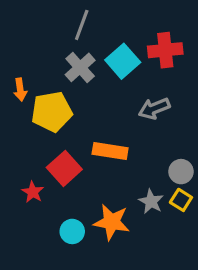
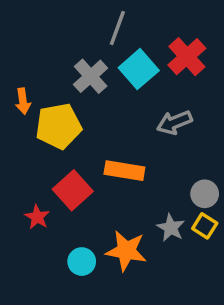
gray line: (82, 25) -> (117, 28), moved
red cross: (165, 50) -> (187, 57), turned -36

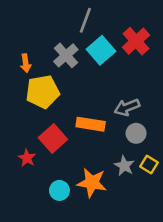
orange arrow: (23, 101) -> (26, 63), moved
gray arrow: (174, 123) -> (127, 107), moved
gray circle: (205, 194) -> (136, 133), moved

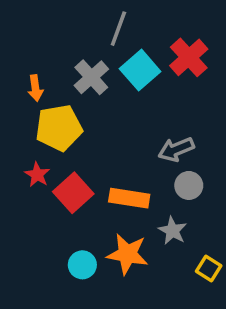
orange rectangle: (91, 124) -> (129, 198), moved
red star: (27, 158) -> (37, 175), moved
yellow square: (149, 164) -> (209, 268), moved

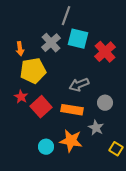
red cross: (189, 57) -> (105, 52), moved
cyan square: (140, 70) -> (78, 39), turned -35
gray arrow: (176, 149) -> (79, 85), moved

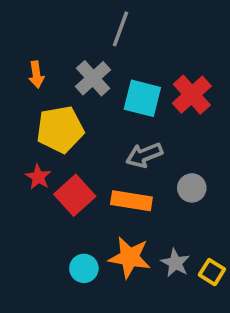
cyan square: (78, 39) -> (142, 98), moved
orange arrow: (20, 49) -> (36, 75), moved
gray star: (96, 128) -> (175, 263), moved

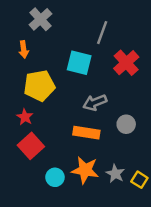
gray line: (120, 29) -> (102, 33), moved
gray cross: (93, 78) -> (41, 19), moved
cyan square: (142, 98) -> (79, 63), moved
red square: (75, 195) -> (31, 146), moved

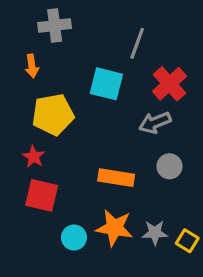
gray cross: (41, 19) -> (55, 25), turned 35
gray arrow: (95, 103) -> (155, 123), moved
red square: (31, 146) -> (42, 195), turned -35
gray star: (115, 174) -> (155, 233), turned -30

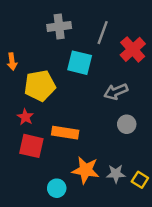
gray cross: (55, 25) -> (59, 26), moved
orange arrow: (32, 66) -> (12, 61), moved
red cross: (169, 84) -> (133, 49), moved
orange rectangle: (116, 178) -> (65, 133), moved
cyan circle: (74, 238) -> (57, 188), moved

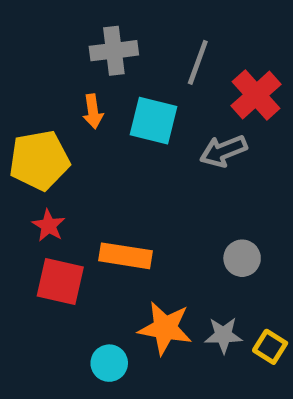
orange arrow: (12, 61) -> (93, 111), moved
yellow pentagon: (40, 86) -> (39, 160), moved
gray arrow: (116, 92) -> (223, 151), moved
gray circle: (127, 124) -> (242, 258), moved

